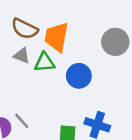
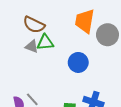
orange trapezoid: (56, 37) -> (85, 21), moved
green triangle: (45, 62) -> (45, 42), moved

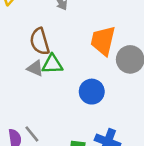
brown semicircle: (34, 25) -> (40, 41), turned 45

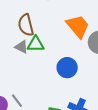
orange trapezoid: (103, 41) -> (78, 26), turned 125

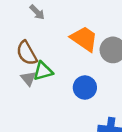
gray triangle: (21, 47) -> (28, 78), turned 40

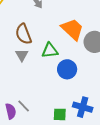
green triangle: (43, 71) -> (50, 51), moved

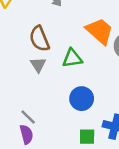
blue circle: (67, 69) -> (82, 99), moved
gray line: (24, 106) -> (28, 117), moved

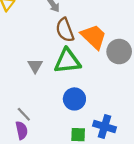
brown semicircle: (39, 39) -> (65, 30), moved
green triangle: (72, 58) -> (67, 61), size x1.4

